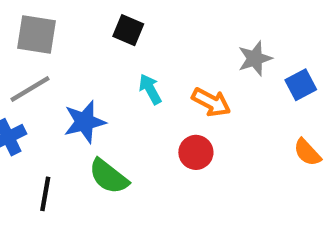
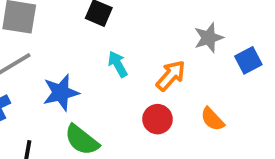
orange arrow: (211, 102) -> (171, 76), turned -76
orange semicircle: (307, 152) -> (212, 119), moved

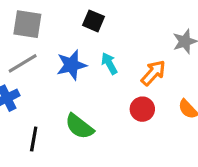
blue star: (61, 93) -> (71, 65), moved

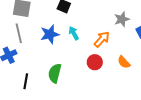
gray line: (23, 63) -> (19, 33), turned -72
green semicircle: (79, 126) -> (55, 73), turned 66

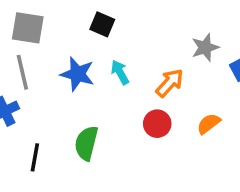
blue star: (50, 34) -> (77, 74), turned 30
orange semicircle: (124, 62) -> (209, 124), turned 96

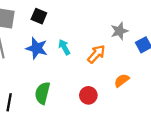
black square: (102, 24) -> (39, 16), moved
red circle: (157, 124) -> (88, 95), moved

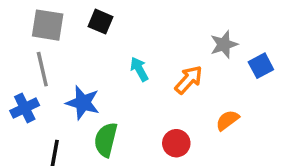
blue star: (37, 48) -> (83, 103), moved

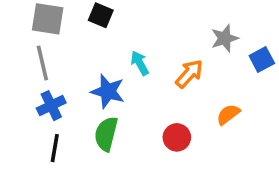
blue star: (83, 103) -> (108, 91), moved
blue cross: (25, 108) -> (51, 106), moved

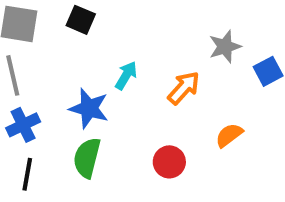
cyan arrow: (140, 63) -> (126, 75), turned 60

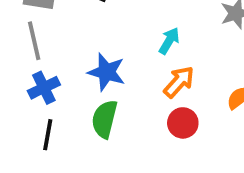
cyan arrow: (126, 75) -> (169, 41), moved
orange arrow: (184, 88) -> (179, 82), moved

